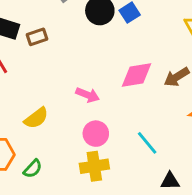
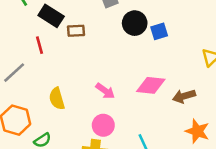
yellow semicircle: (36, 118) -> (57, 99), turned 95

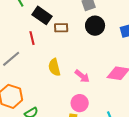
black circle: (135, 23) -> (95, 26), moved
yellow semicircle: (57, 99) -> (54, 67), moved

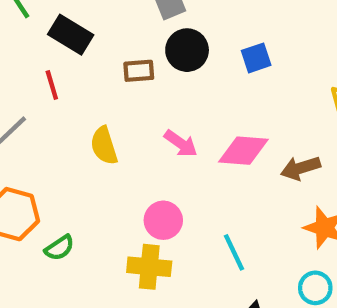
brown rectangle: (61, 28) -> (139, 71), moved
pink arrow: (82, 76) -> (181, 143), moved

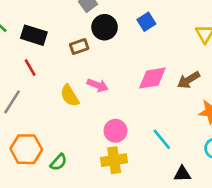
pink arrow: (181, 143) -> (98, 85), moved

